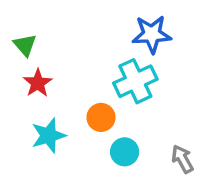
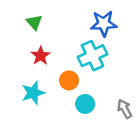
green triangle: (25, 45) -> (34, 22), moved
red star: (38, 83) -> (41, 56), moved

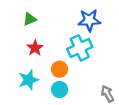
green triangle: (34, 22) -> (30, 19), turned 48
cyan circle: (85, 104) -> (60, 89), moved

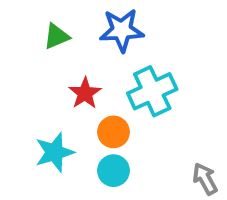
blue star: (89, 20) -> (122, 30), moved
red star: (35, 48) -> (85, 93), moved

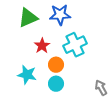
green triangle: (57, 36) -> (28, 18), size x1.5
cyan star: (54, 152) -> (27, 75), turned 30

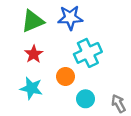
red star: (42, 46) -> (34, 54), moved
cyan circle: (56, 84) -> (86, 99), moved

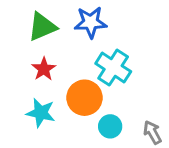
cyan cross: (88, 53) -> (113, 68), turned -32
orange circle: (66, 76) -> (84, 98), size x1.5

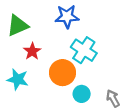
green triangle: (42, 27) -> (18, 26), moved
cyan star: (41, 113) -> (18, 79), moved

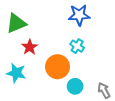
blue star: (67, 17) -> (79, 15), moved
cyan cross: (84, 50) -> (77, 46), size x0.6

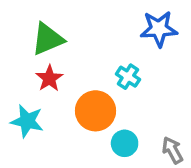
blue star: (79, 15) -> (159, 29), moved
green triangle: (16, 23) -> (48, 39), moved

